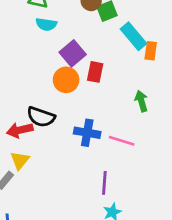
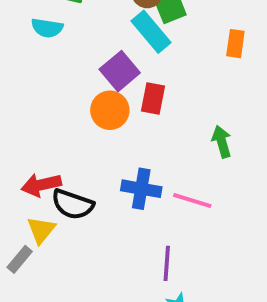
cyan semicircle: (46, 24) -> (47, 28), moved
cyan rectangle: (133, 36) -> (151, 32), moved
orange rectangle: (151, 51) -> (235, 44), moved
black semicircle: (41, 117) -> (73, 204), moved

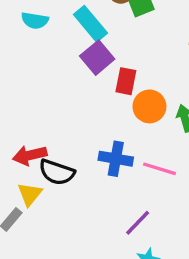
cyan rectangle: (151, 32) -> (90, 24), moved
orange circle: (110, 110) -> (149, 106), moved
purple line: (167, 263) -> (138, 223), turned 40

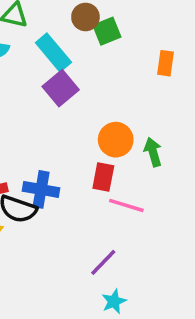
red rectangle: (126, 81) -> (103, 177), moved
blue cross: (116, 159) -> (41, 189), moved

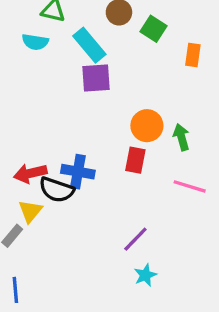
green square: (107, 31) -> (153, 29), moved, turned -35
purple square: (61, 88) -> (96, 78), turned 36
pink line: (126, 205) -> (190, 186), moved

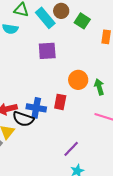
cyan rectangle: (89, 45) -> (45, 18), moved
red rectangle: (135, 160) -> (60, 102), moved

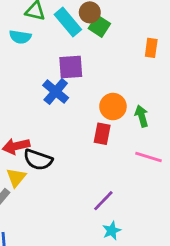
green square: (82, 21) -> (99, 26), moved
red rectangle: (60, 102) -> (102, 134), moved
blue cross: (36, 108) -> (56, 92), moved, turned 30

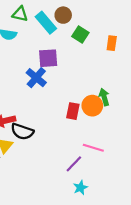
green square: (99, 26) -> (80, 34), moved
orange circle: (113, 107) -> (92, 106), moved
pink line: (148, 157) -> (93, 148), moved

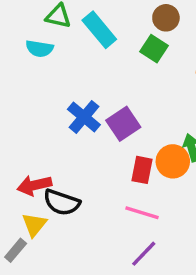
brown circle: (63, 15) -> (166, 18), moved
purple square: (48, 58) -> (123, 124), moved, turned -30
pink line: (93, 148) -> (142, 213), moved

